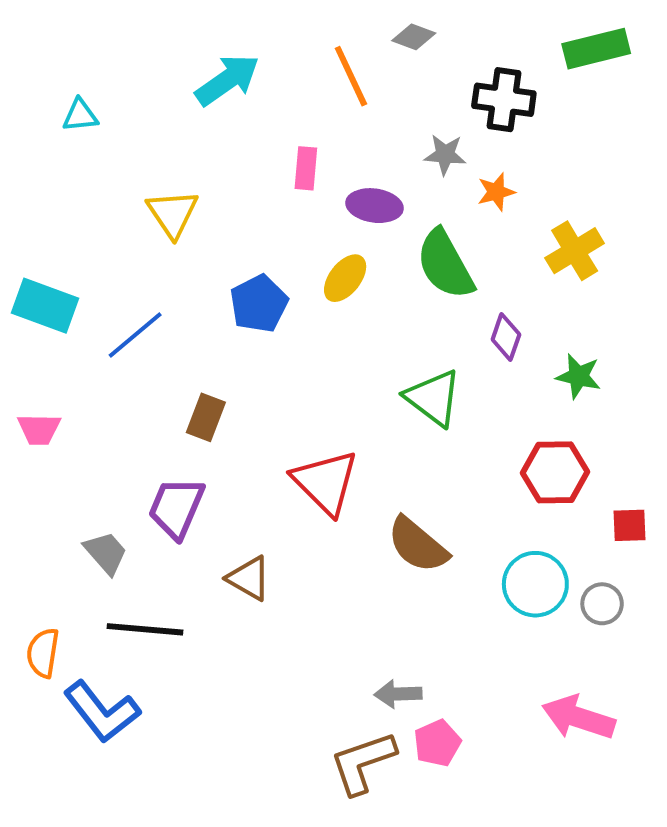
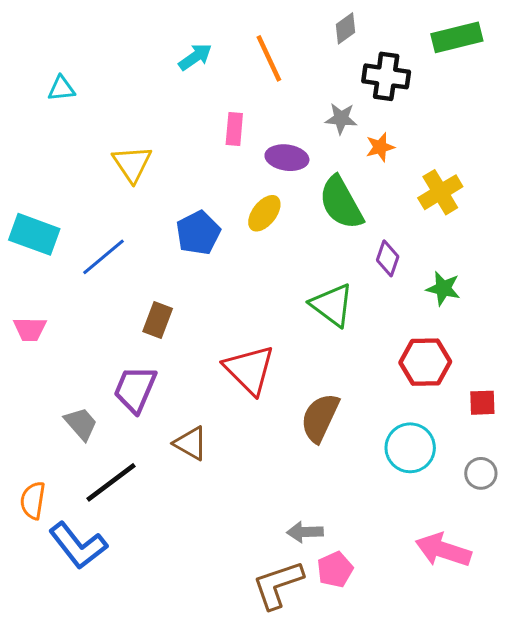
gray diamond: (414, 37) -> (346, 28), moved, turned -56
cyan arrow: (227, 80) -> (195, 57), moved, size x0.7
brown semicircle: (418, 545) -> (320, 418), turned 75
gray circle: (602, 604) -> (481, 473), moved
black line: (145, 629) -> (111, 482), turned -42

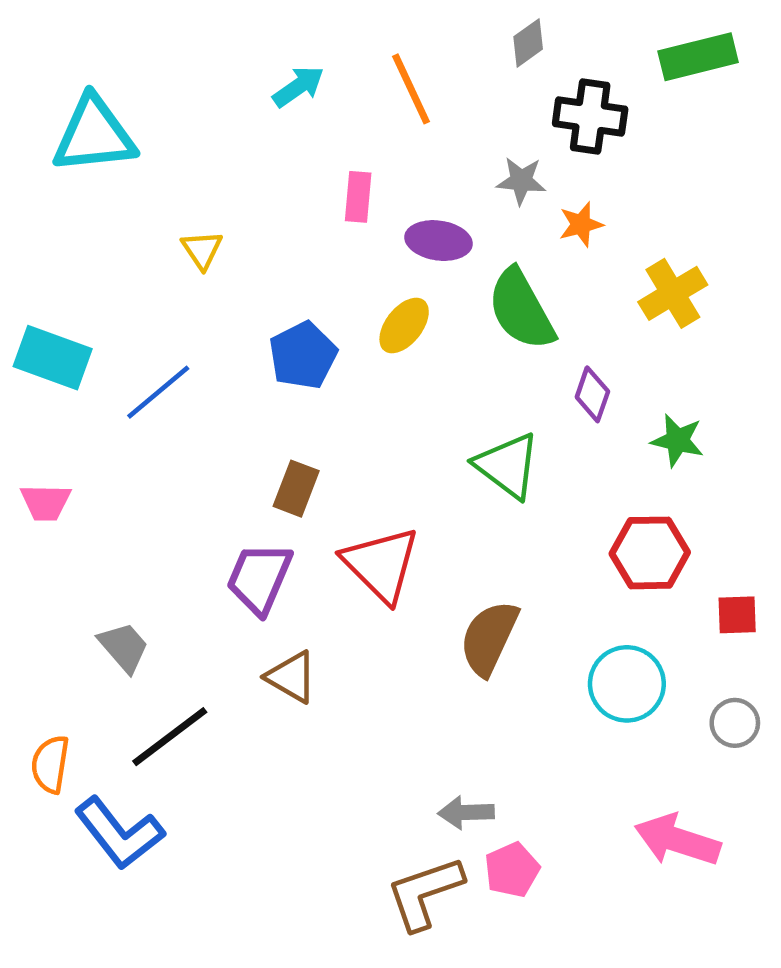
cyan triangle: (61, 88) -> (94, 135), size x2.0
yellow triangle: (132, 164) -> (202, 250), size x0.7
brown rectangle: (158, 320) -> (296, 489), moved
purple trapezoid: (135, 389) -> (259, 578), moved

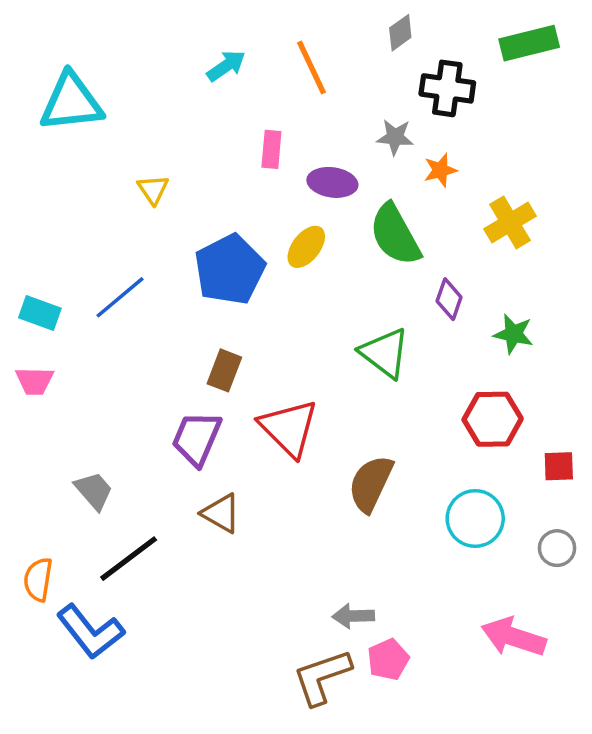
blue pentagon: (303, 355) -> (230, 269), size x1.4
cyan rectangle: (53, 358) -> (40, 313), moved, size x0.7

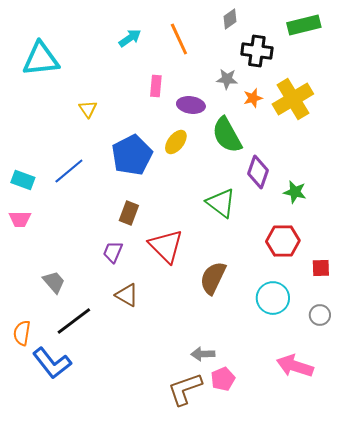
yellow cross: (510, 222) -> (293, 99), moved, size x1.4
purple diamond: (449, 299) -> (258, 172), size x1.4
purple trapezoid: (197, 438) -> (113, 252), size x0.7

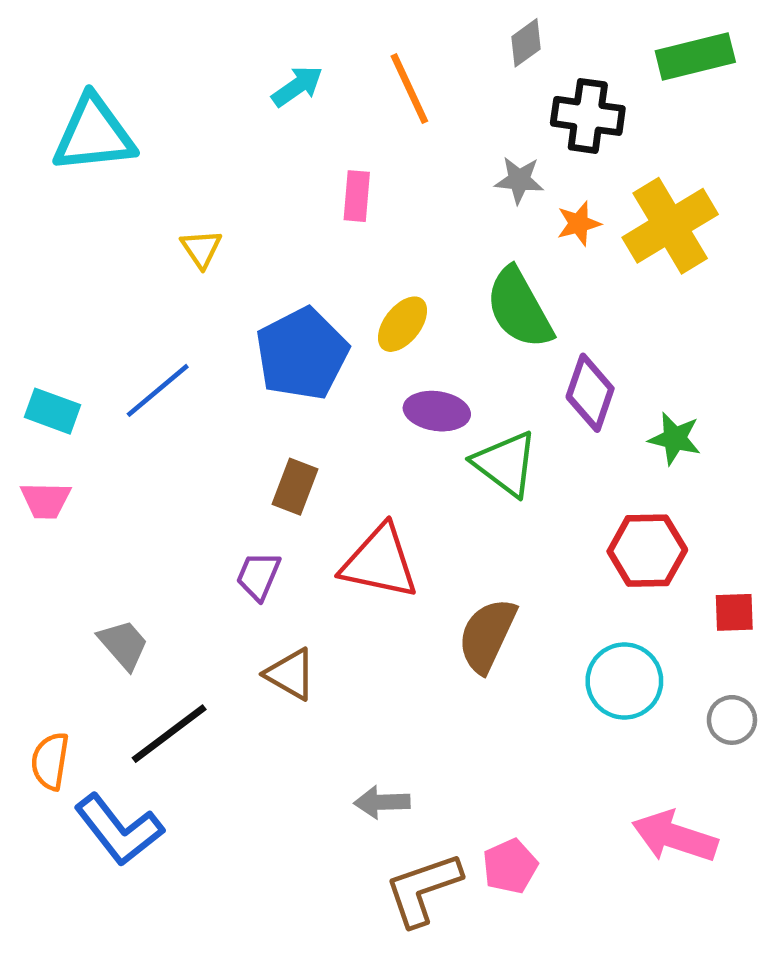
purple ellipse: (191, 105) -> (437, 411), moved
red triangle: (166, 246) -> (380, 562), turned -33
gray arrow: (203, 354) -> (382, 802), moved

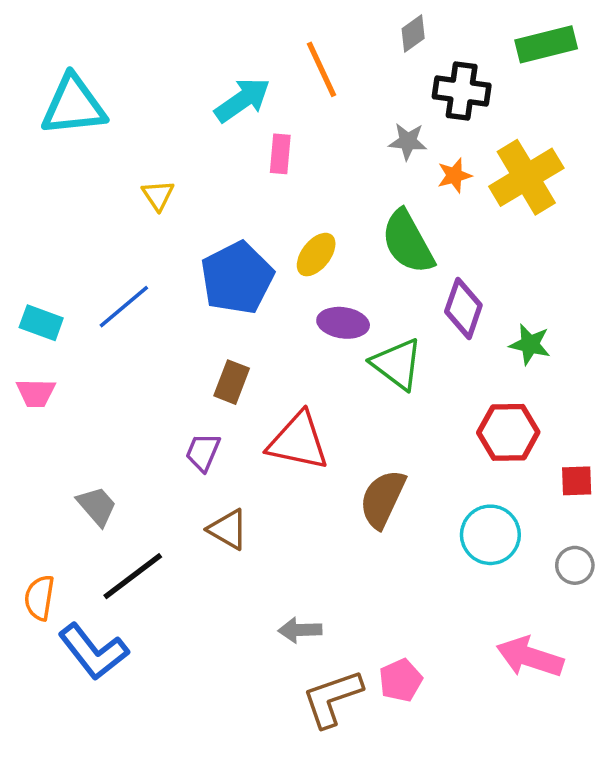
cyan arrow: (297, 86) -> (242, 100), moved, size x1.4

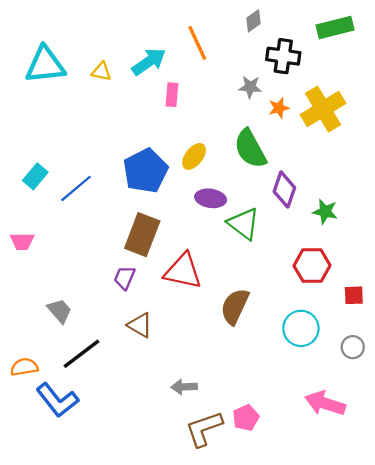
yellow triangle: (158, 195) -> (101, 72), moved, turned -45
cyan rectangle: (41, 323) -> (35, 176), moved, turned -70
brown rectangle: (232, 382) -> (142, 235), size x1.6
orange semicircle: (39, 598) -> (24, 367), turned 72

